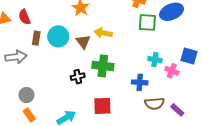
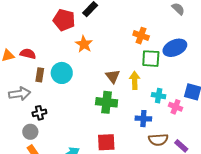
red semicircle: (24, 17) -> (28, 54), turned 126
yellow arrow: (103, 33) -> (135, 80), moved, turned 78
brown triangle: (83, 42) -> (113, 76), moved
black cross: (78, 77) -> (39, 113), moved

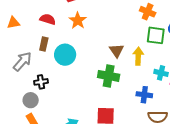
orange star: (84, 44) -> (78, 21), moved
red semicircle: (28, 54) -> (48, 19), moved
cyan circle: (62, 73) -> (65, 55), moved
gray arrow: (20, 94) -> (22, 61), turned -45

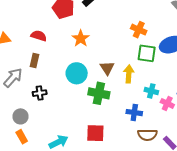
orange star: (78, 21) -> (81, 38), moved
cyan circle: (65, 55) -> (77, 73), moved
black cross: (41, 82) -> (40, 93), moved

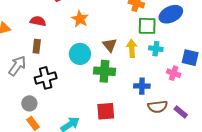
cyan cross: (151, 91) -> (156, 49), moved
black cross: (40, 93) -> (46, 78), size x1.5

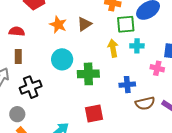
brown triangle: (110, 45) -> (84, 24), moved, turned 42

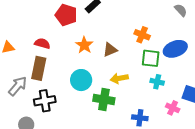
yellow arrow: (113, 48) -> (119, 78), moved, turned -102
brown rectangle: (18, 56) -> (39, 68), size x1.6

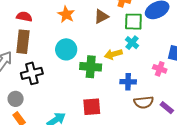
brown triangle: (110, 50) -> (101, 16), moved
yellow arrow: (119, 78) -> (113, 54), moved
cyan cross: (157, 82) -> (132, 43), moved, turned 32

